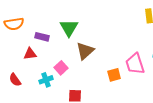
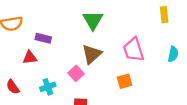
green triangle: (69, 28) -> (93, 20), moved
pink trapezoid: (135, 64) -> (134, 50), moved
pink square: (61, 68) -> (76, 73), moved

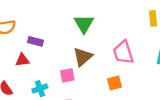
pink square: (76, 73) -> (67, 75), turned 32

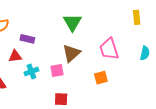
cyan cross: (40, 89) -> (31, 71), moved

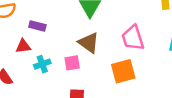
brown triangle: (71, 53) -> (89, 43), turned -42
orange square: (101, 78) -> (123, 71), size x1.5

